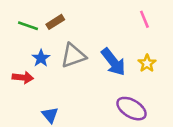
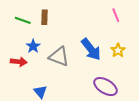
brown rectangle: (55, 22) -> (44, 17), turned -56
gray triangle: (73, 56) -> (59, 57), moved, turned 40

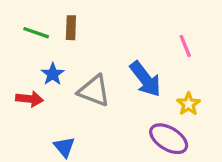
pink line: (116, 15) -> (185, 46), moved
yellow star: (118, 50) -> (189, 104), moved

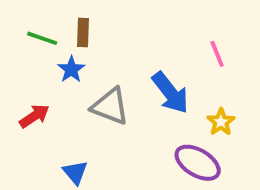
blue star: (53, 74) -> (71, 69), moved
red arrow: (29, 99) -> (34, 116), turned -40

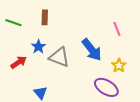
green line: (42, 38) -> (13, 23), moved
blue star: (71, 69) -> (38, 47), moved

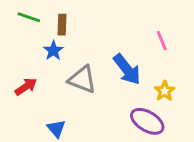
green line: (13, 23) -> (29, 17), moved
blue star: (38, 47) -> (53, 51), moved

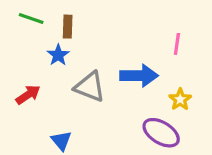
pink line: (162, 40) -> (177, 44), turned 30
blue arrow: (127, 69) -> (139, 76), turned -52

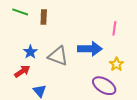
blue star: (58, 55) -> (30, 52), moved
red arrow: (28, 95) -> (22, 71), moved

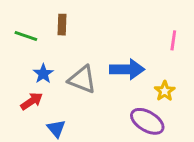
green line: (20, 12) -> (26, 36), moved
pink line: (114, 28) -> (173, 40), moved

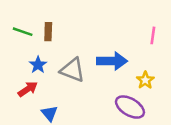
brown rectangle: (62, 25) -> (48, 32), moved

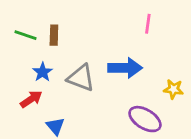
pink line: (153, 35) -> (148, 24), moved
yellow star: (145, 80) -> (173, 89), moved, turned -30

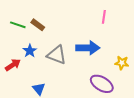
brown rectangle: (54, 35) -> (38, 25), turned -56
red arrow: (31, 99) -> (13, 65), moved

